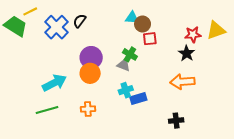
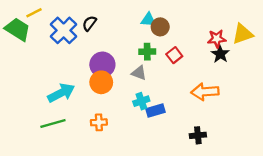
red square: (150, 39) -> (174, 55), moved, turned -32
black star: (187, 53) -> (220, 54), moved
green cross: (130, 54) -> (147, 52), moved, turned -32

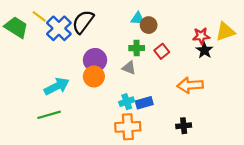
yellow line: (34, 13) -> (39, 16), moved, turned 64
black semicircle: (89, 23) -> (83, 22), size x1.6
cyan cross: (141, 101) -> (127, 102), moved
orange cross: (99, 122) -> (128, 127), moved, size x1.6

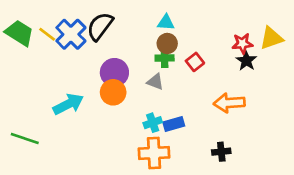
yellow line: (39, 16) -> (47, 34), moved
brown circle: (149, 25) -> (167, 43), moved
green line: (49, 115) -> (25, 138), moved, turned 35

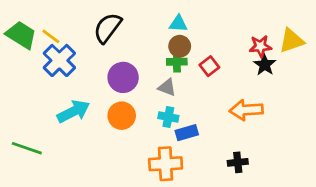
blue cross: (71, 34) -> (59, 60), moved
orange circle: (113, 92) -> (122, 116), moved
cyan cross: (153, 123) -> (168, 117), moved, turned 30

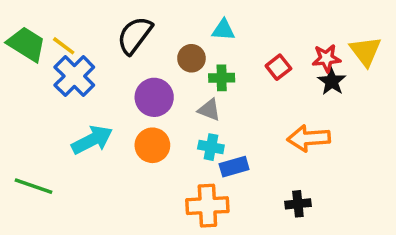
yellow triangle: (292, 41) -> (365, 51), turned -48
brown circle: (180, 46) -> (191, 58), moved
red square: (209, 66) -> (278, 67), moved

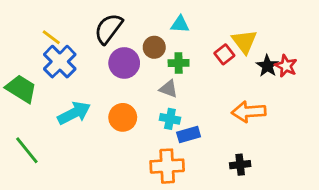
green trapezoid: (26, 44) -> (21, 89), moved
yellow triangle: (365, 51) -> (244, 42), moved
red star: (326, 58) -> (286, 66), moved, turned 30
purple circle: (154, 97) -> (124, 63), moved
green line: (33, 186) -> (27, 150), turned 32

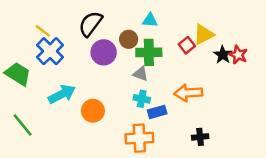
yellow triangle: (244, 42) -> (204, 35), turned 40
green cross: (179, 63) -> (149, 52), size x1.5
orange arrow: (249, 112) -> (188, 93), moved
orange circle: (123, 117) -> (93, 111), moved

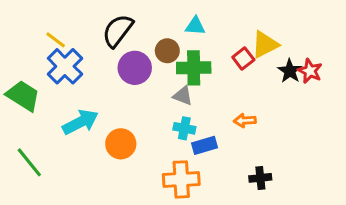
orange arrow: (188, 93) -> (245, 121), size x0.6

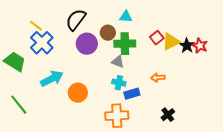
yellow triangle: (265, 45) -> (171, 42), moved
black cross: (260, 178) -> (168, 115), turned -32

